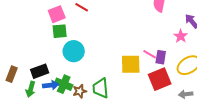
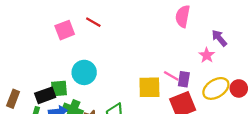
green square: (60, 31) -> (59, 88), moved

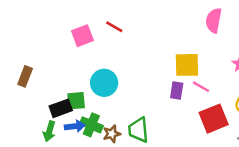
purple rectangle: (184, 79) -> (177, 90), moved
yellow square: (149, 87) -> (187, 65), moved
brown rectangle: (13, 99) -> (25, 76), moved

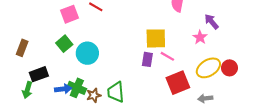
green square: (76, 101) -> (64, 44), moved, turned -35
black rectangle: (61, 108) -> (39, 74), moved
green arrow: (49, 131) -> (27, 90), moved

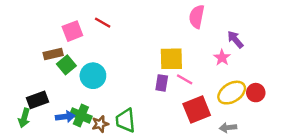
brown rectangle: (22, 48) -> (53, 54), moved, turned 56

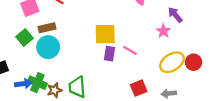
brown rectangle: (53, 54) -> (47, 28), moved
yellow square: (171, 59) -> (105, 34), moved
red square: (197, 109) -> (139, 88), moved, size x0.7

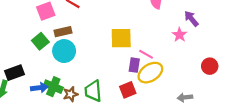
purple rectangle: (110, 54) -> (134, 65), moved
yellow ellipse: (172, 62) -> (150, 73), moved
red square: (139, 88) -> (128, 90), moved

